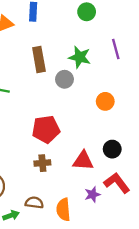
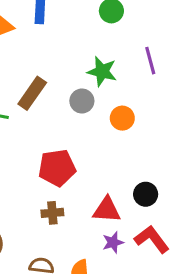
brown rectangle: (39, 59) -> (32, 93), moved, turned 45
orange circle: (105, 101) -> (122, 118), moved
purple star: (92, 194) -> (113, 242), moved

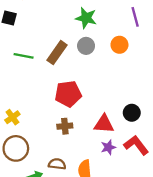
green star: (102, 71) -> (86, 18), moved
brown rectangle: (32, 93) -> (57, 53), moved
orange circle: (122, 118) -> (119, 45), moved

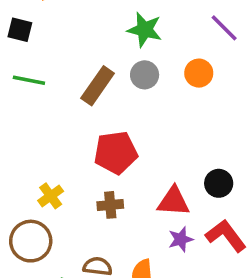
purple line: (135, 17) -> (224, 28), turned -30
green line: (24, 56) -> (29, 80), moved
yellow cross: (12, 117) -> (51, 196), moved

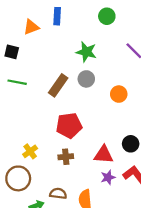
orange circle: (199, 73) -> (119, 94), moved

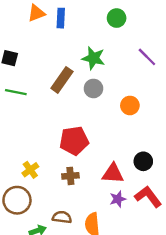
orange triangle: (31, 27) -> (36, 13), moved
brown rectangle: (58, 85) -> (62, 80), moved

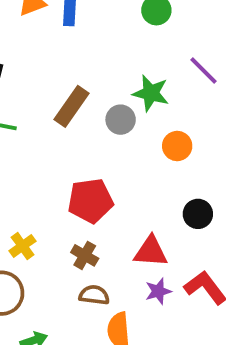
green star: (93, 58) -> (151, 93), moved
black circle: (143, 161) -> (198, 214), moved
brown cross: (70, 176) -> (85, 255), turned 35
brown semicircle: (62, 217) -> (94, 295), moved

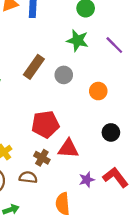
green star: (151, 93) -> (78, 40), moved
red triangle: (151, 252) -> (68, 149), moved
brown semicircle: (94, 295) -> (28, 177), moved

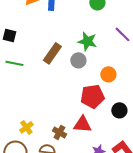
green star: (78, 40) -> (87, 41), moved
red pentagon: (45, 124) -> (92, 96), moved

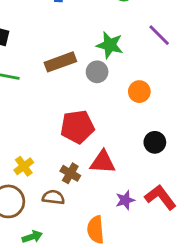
brown rectangle: (52, 53) -> (60, 62), turned 35
red pentagon: (92, 96) -> (77, 127), moved

